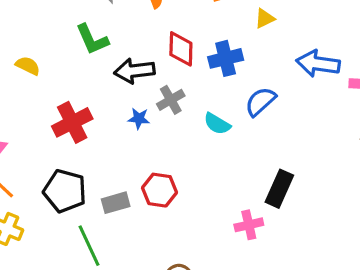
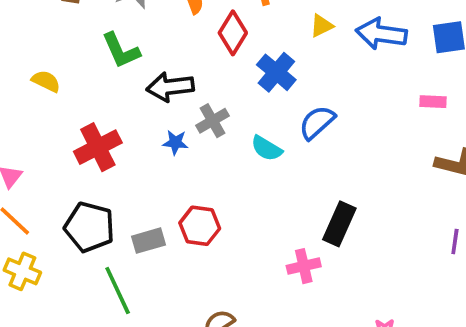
red diamond: (181, 49) -> (233, 33), moved, turned 30
blue cross: (226, 58) -> (276, 72), turned -36
blue arrow: (318, 64) -> (381, 34), moved

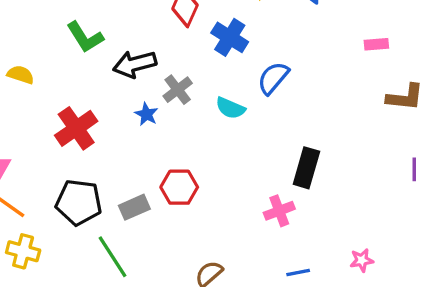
blue star: (175, 142) -> (146, 114), turned 30

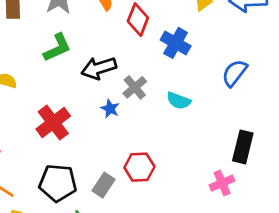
green L-shape: (85, 37) -> (57, 48), turned -80
blue semicircle: (273, 78) -> (234, 73), moved
gray rectangle: (134, 207) -> (103, 185), turned -30

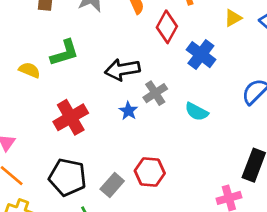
green L-shape: (57, 48) -> (65, 53), moved

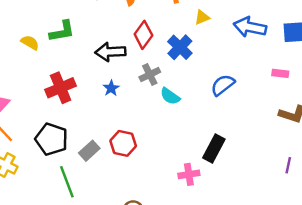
yellow triangle: (233, 18) -> (202, 17), moved
red diamond: (167, 27) -> (143, 35), moved
gray cross: (155, 93) -> (150, 75), moved

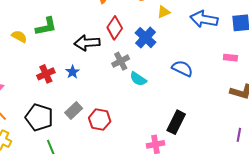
blue semicircle: (223, 85) -> (182, 68), turned 65
red cross: (61, 88) -> (46, 74), size x0.7
blue star: (111, 88) -> (72, 72), moved
gray rectangle: (89, 151) -> (74, 111), moved

